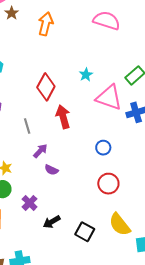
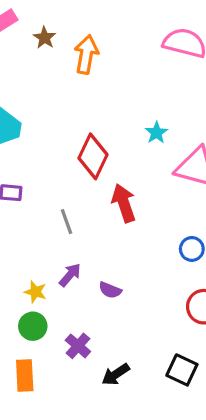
brown star: (12, 13) -> (44, 38), moved
purple arrow: (40, 151) -> (70, 275), moved
black square: (85, 232) -> (182, 370), moved

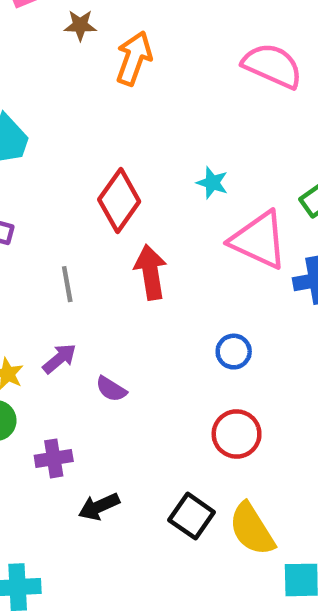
brown star: (44, 38) -> (80, 25), turned 30
cyan star: (156, 133) -> (212, 183), turned -30
purple cross: (78, 346) -> (54, 458), turned 30

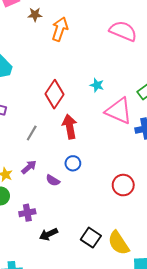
gray line: (67, 284) -> (32, 133), turned 42
blue circle: (234, 352) -> (73, 163), moved
red circle: (237, 434) -> (123, 185), moved

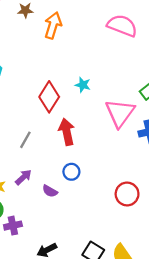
cyan star: (97, 85) -> (83, 85), moved
pink triangle: (119, 111) -> (120, 113), turned 44
purple cross: (27, 213) -> (13, 226), moved

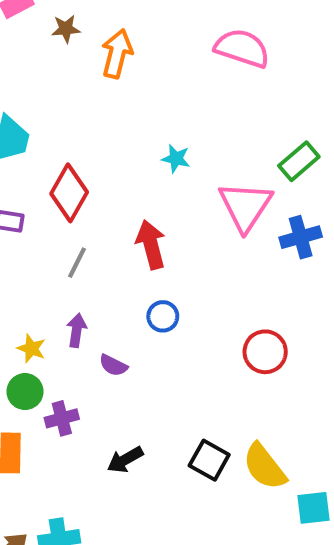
red diamond: (49, 97) -> (69, 193), moved
purple arrow: (23, 177) -> (77, 330), turned -36
purple semicircle: (50, 191) -> (113, 365), moved

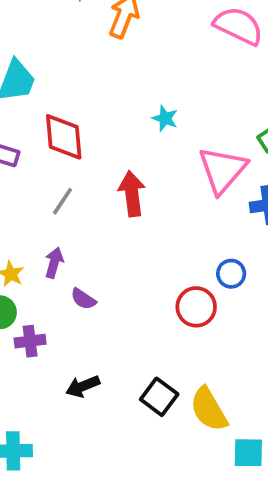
red diamond: (69, 193) -> (64, 137), turned -42
blue circle: (163, 316) -> (231, 274), moved
red circle: (265, 352) -> (196, 307), moved

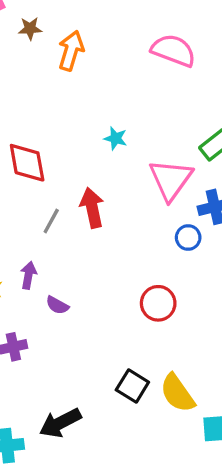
gray line: (63, 201) -> (51, 221), moved
blue circle: (231, 274) -> (188, 238), moved
black arrow: (83, 386) -> (60, 423), moved, size x1.4

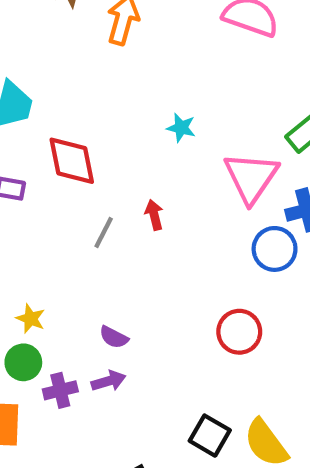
red arrow: (92, 208) -> (154, 215), size x0.6
blue circle: (188, 238) -> (275, 249), size x1.4
purple arrow: (28, 275) -> (109, 381), moved, turned 64

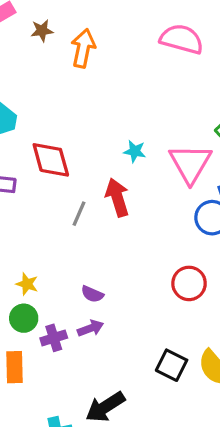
cyan star: (181, 128) -> (135, 151), moved
red arrow: (154, 215) -> (117, 197), size x1.6

